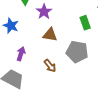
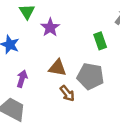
brown triangle: (50, 35) -> (57, 68), moved
brown arrow: (50, 66) -> (67, 93), moved

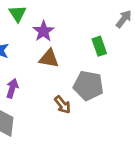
brown triangle: (57, 68) -> (49, 58), moved

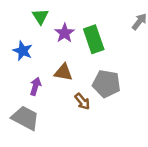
green rectangle: (99, 46) -> (94, 39), moved, size x1.5
brown triangle: (49, 58) -> (63, 72), moved

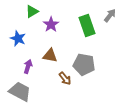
green triangle: (40, 16) -> (32, 11), turned 32
green rectangle: (94, 39) -> (87, 25), moved

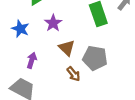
purple star: (51, 24) -> (53, 23), moved
brown triangle: (50, 55) -> (67, 48), moved, turned 35

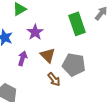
purple arrow: (32, 60) -> (23, 58), moved

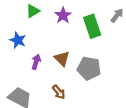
purple star: (35, 32) -> (63, 15), moved
brown arrow: (54, 79) -> (59, 92), moved

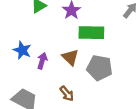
green rectangle: (92, 26) -> (91, 33), moved, turned -70
blue star: (18, 40) -> (22, 50), moved

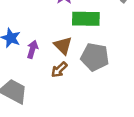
brown arrow: (67, 94) -> (59, 70), moved, turned 84

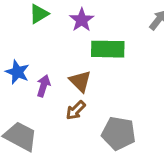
gray pentagon: (95, 57) -> (119, 133), moved

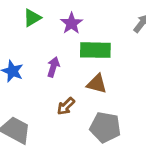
brown triangle: (80, 81) -> (97, 84), moved, turned -30
purple arrow: (43, 86) -> (53, 67), moved

